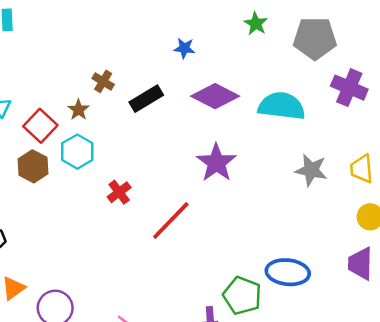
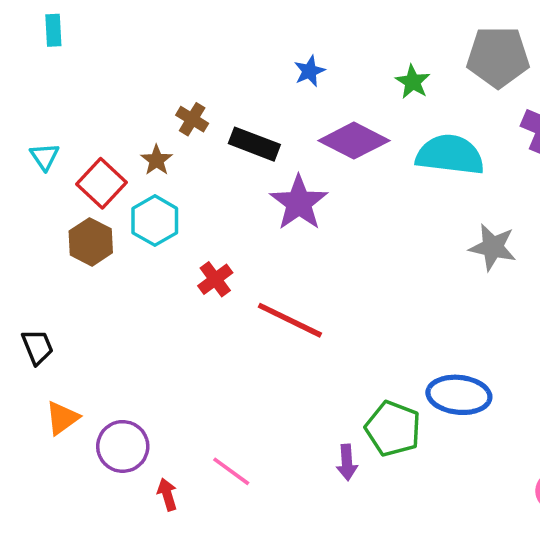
green star: (256, 24) -> (413, 82), moved
blue star: (184, 48) -> (310, 71), turned -30
black rectangle: (146, 99) -> (254, 144), turned 52
purple star: (216, 163) -> (299, 203), moved
red line: (171, 221) -> (290, 320), turned 72

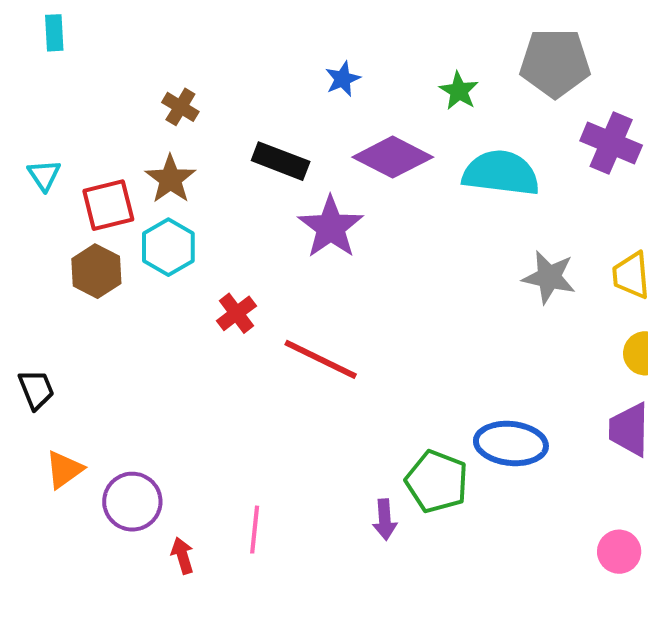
brown cross: (192, 119) -> (180, 107), moved
brown star: (157, 160) -> (170, 179), size x1.4
red square: (101, 183) -> (108, 205), turned 33
pink line: (231, 471) -> (255, 530), turned 60

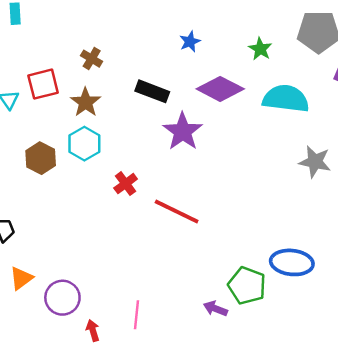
red square: (108, 205) -> (43, 84), moved
purple arrow: (385, 520) -> (215, 309), turned 115

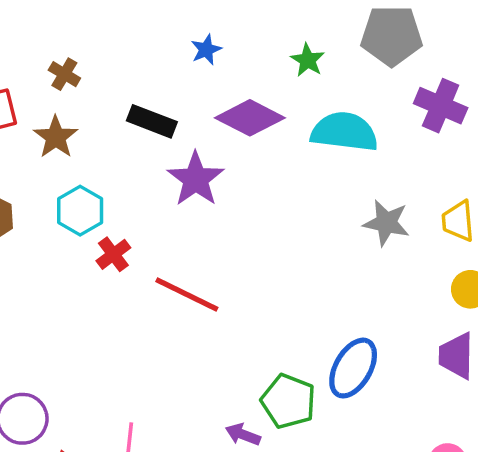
cyan hexagon: (84, 144) -> (80, 211), moved
blue ellipse: (292, 262) -> (353, 368), turned -66

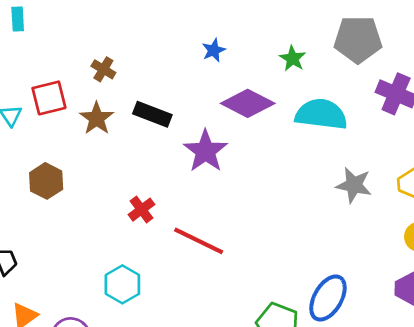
black rectangle: (152, 121) -> (152, 114), moved
cyan hexagon: (80, 211) -> (122, 284), moved

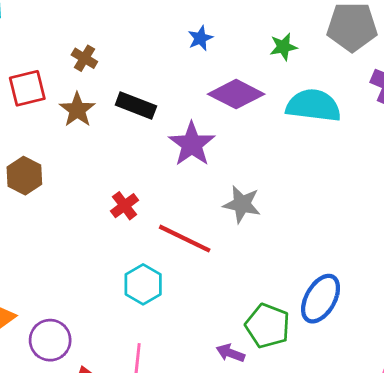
green star: (293, 58) -> (283, 47), turned 30
gray star: (354, 185) -> (242, 204), moved
cyan hexagon: (122, 284) -> (143, 284), moved

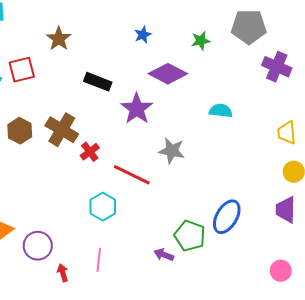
brown cross: (84, 58) -> (62, 130), moved, size x1.8
cyan semicircle: (313, 105) -> (221, 111), moved, size x0.6
brown star: (77, 110) -> (59, 39), moved

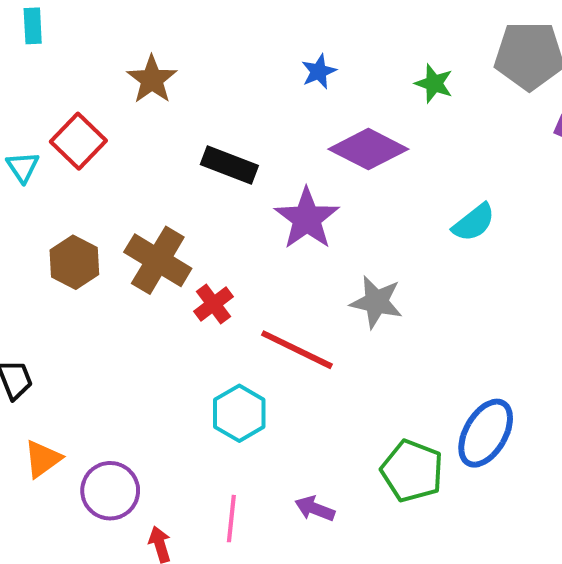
green star: (201, 41) -> (434, 83), turned 30
red square: (22, 70) -> (78, 141), turned -32
cyan semicircle: (221, 111) -> (474, 223), turned 135
purple arrow: (164, 255) -> (315, 509), moved

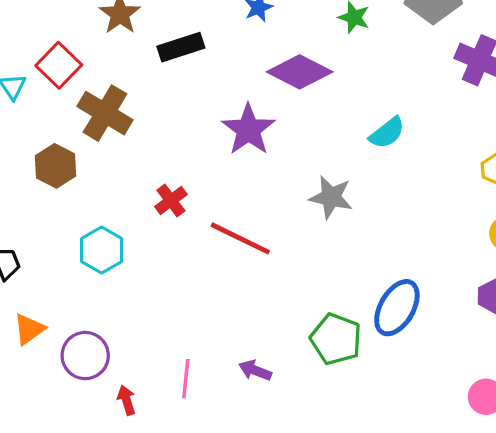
black rectangle: (229, 165) -> (181, 47), moved, turned -39
brown cross: (158, 260) -> (105, 113), moved
gray star: (376, 302) -> (331, 197), moved
cyan hexagon: (239, 413) -> (102, 250), moved

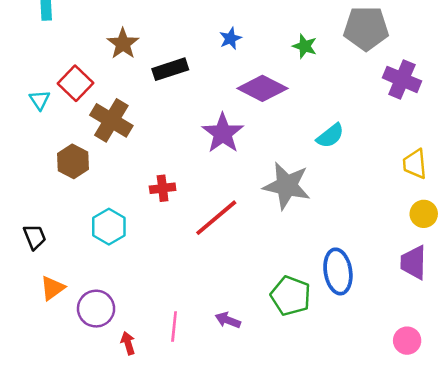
gray star: (331, 197) -> (287, 186), size x1.4
red cross: (171, 200) -> (163, 188), turned 30
red line: (240, 238) -> (216, 218), turned -66
blue ellipse: (397, 308) -> (338, 271), turned -39

